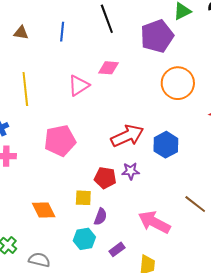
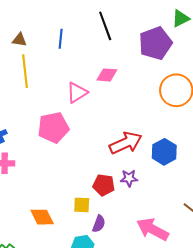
yellow line: (25, 89) -> (25, 71), moved
pink pentagon: (60, 141) -> (53, 128), moved

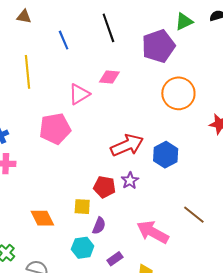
blue line: (61, 39) -> (64, 40), turned -30
brown triangle: (19, 40) -> (24, 17), moved
purple star: (129, 178) -> (130, 181), turned -30

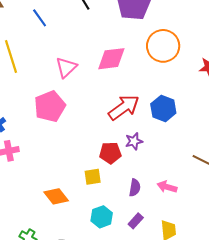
pink diamond: (109, 77) -> (111, 59), moved, size x1.4
purple star: (130, 181) -> (134, 141), turned 30
purple semicircle: (99, 226) -> (135, 188), moved
pink arrow: (153, 232) -> (167, 187), size x0.6

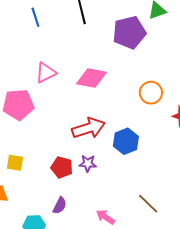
orange circle: (163, 46) -> (151, 93), moved, size x0.7
yellow square: (93, 177) -> (15, 163), moved
purple semicircle: (135, 188) -> (60, 206), moved

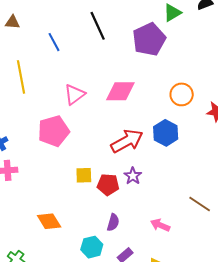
blue hexagon: (126, 141) -> (166, 133), moved
yellow square: (15, 163) -> (84, 175), moved
purple star: (88, 163) -> (133, 176), turned -30

